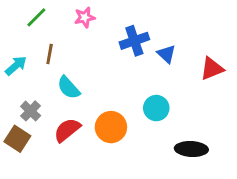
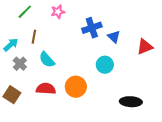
cyan circle: (156, 108) -> (105, 65), moved
gray cross: (31, 111) -> (20, 64), moved
red semicircle: (67, 130) -> (46, 89), turned 42

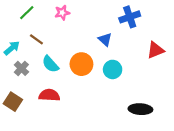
blue cross: (92, 28) -> (130, 17), moved
brown line: (34, 37) -> (36, 39), turned -64
blue triangle: (114, 37) -> (105, 39), moved
orange circle: (76, 87) -> (81, 64), moved

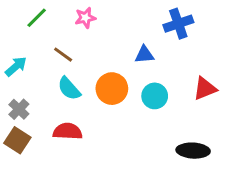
brown line: (36, 39) -> (63, 55), moved
blue triangle: (105, 39) -> (144, 55), turned -48
red triangle: (155, 50) -> (205, 89), moved
gray cross: (21, 68) -> (19, 109), moved

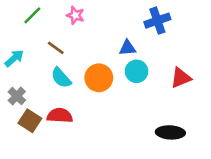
pink star: (85, 18) -> (75, 15), turned 30
cyan circle: (155, 96) -> (137, 71), moved
brown square: (17, 140) -> (30, 121), moved

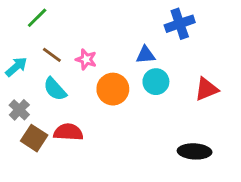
pink star: (75, 15) -> (86, 59), moved
brown line: (56, 48) -> (52, 55), moved
cyan semicircle: (61, 78) -> (55, 89), moved

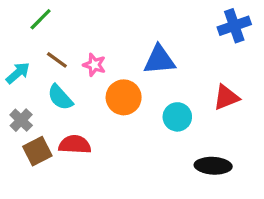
blue cross: (180, 24) -> (234, 26), moved
blue triangle: (146, 55) -> (159, 60), size x1.5
cyan circle: (156, 82) -> (177, 117), moved
brown square: (34, 138) -> (37, 151), turned 30

